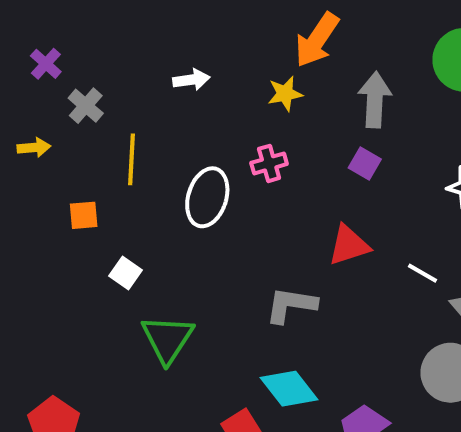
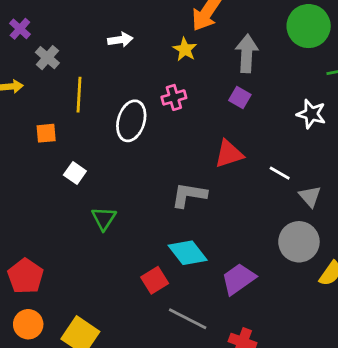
yellow star: (285, 94) -> (185, 49), turned -30
green triangle: (167, 339) -> (104, 218), size x0.7

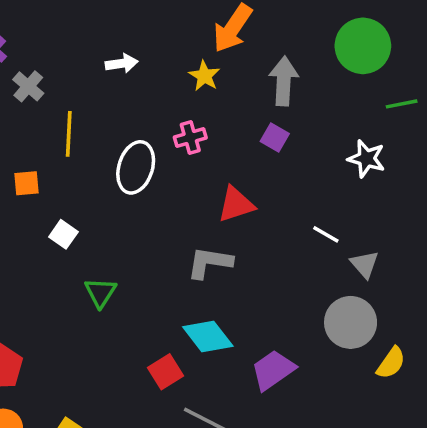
red triangle: (229, 154) -> (236, 204), moved

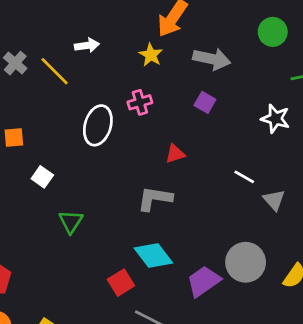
green circle: (363, 46) -> (273, 32), size x0.7
gray arrow: (284, 81) -> (212, 59), turned 99
yellow line: (69, 134) -> (55, 71), moved, turned -48
red triangle: (236, 204) -> (175, 154), size x0.7
gray circle: (351, 322) -> (246, 262), moved

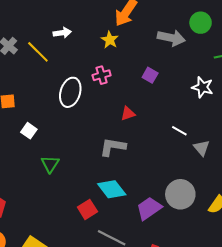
gray arrow: (212, 59) -> (171, 38), moved

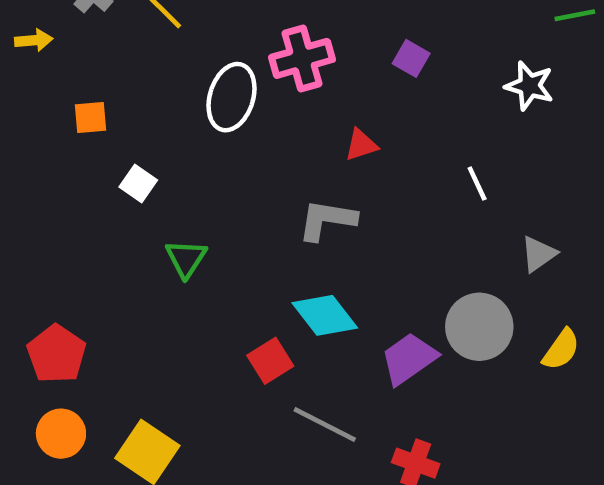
pink cross: (102, 75) -> (302, 58), size x1.5
white line: (179, 131) -> (477, 184), turned 35
gray triangle: (202, 148) -> (538, 254), moved, turned 36

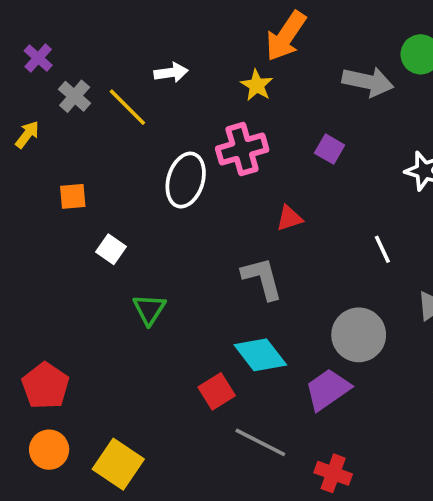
yellow arrow: (34, 40) -> (27, 134), turned -48
gray L-shape: (327, 220) -> (262, 278), turned 66
gray circle: (479, 327) -> (359, 335), moved

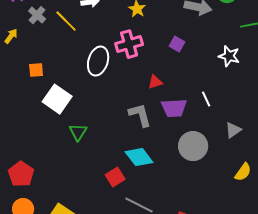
white square: (111, 249) -> (57, 99), size x1.8
purple trapezoid: (328, 389) -> (174, 108), moved, turned -148

